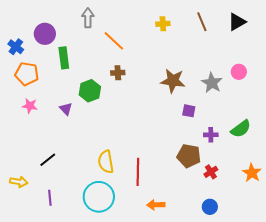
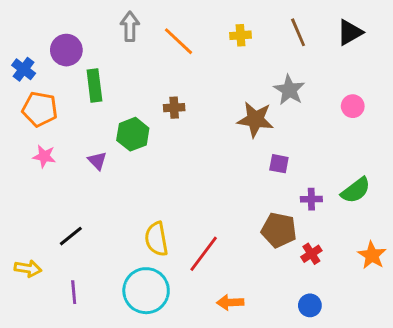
orange line: (114, 41) -> (179, 41), moved
gray star: (212, 83) -> (289, 90), moved
red line: (138, 172) -> (204, 254), turned 36

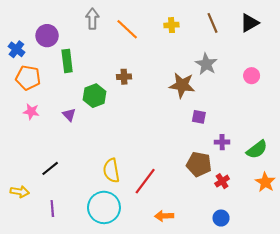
green semicircle: (356, 190) -> (257, 149), moved

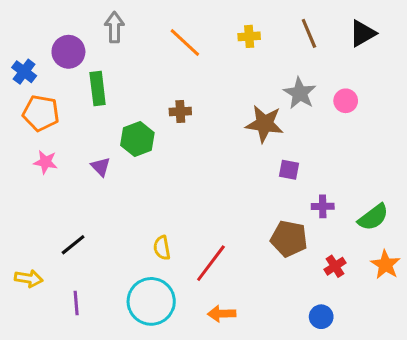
gray arrow: (92, 19) -> (114, 27), moved
pink circle: (252, 76) -> (346, 101), moved
yellow semicircle: (111, 171) -> (162, 248), size x0.7
red cross: (222, 181) -> (335, 266), moved
orange arrow: (164, 216) -> (222, 314), moved

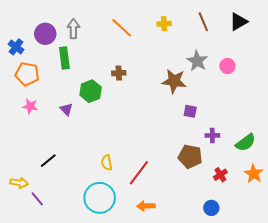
gray arrow: (114, 27) -> (73, 29), moved
purple line: (76, 303) -> (37, 199), moved, turned -35

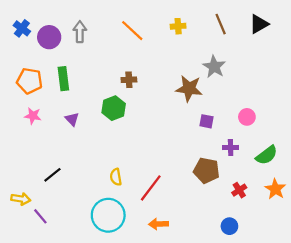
blue cross: (16, 47) -> (22, 28), moved
green rectangle: (64, 58) -> (63, 79), moved
pink circle: (227, 66) -> (247, 117), moved
green hexagon: (91, 91) -> (114, 108), moved

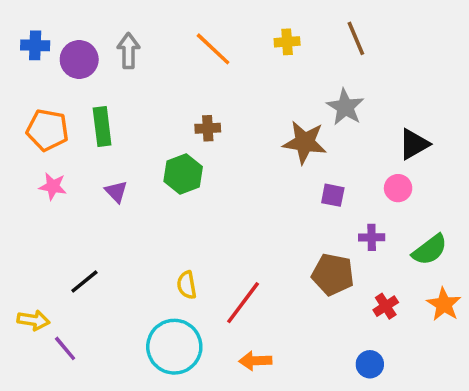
black triangle: (259, 24) -> (414, 144), moved
blue cross: (22, 28) -> (35, 45), turned -35

